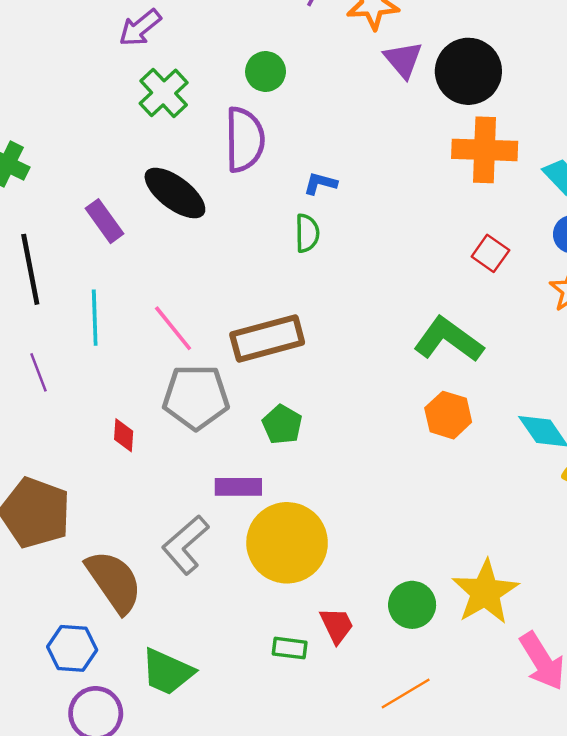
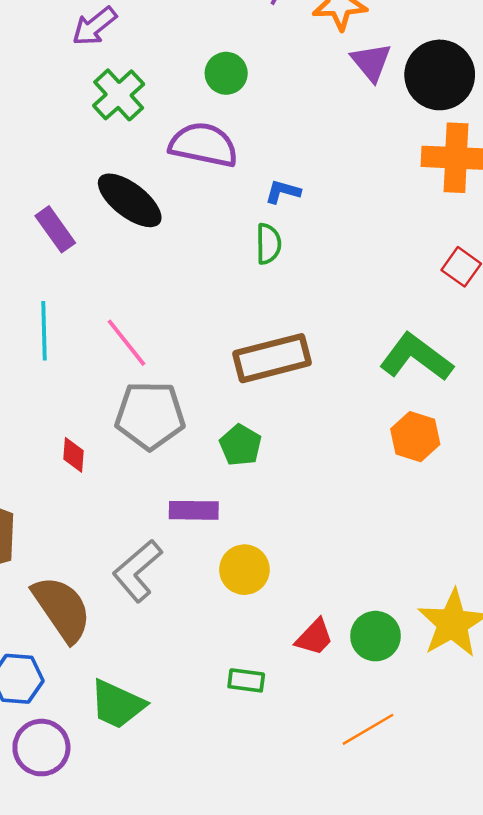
purple semicircle: (245, 140) -> (203, 145), turned -78
brown rectangle: (267, 339) -> (272, 358), moved
yellow circle: (287, 543) -> (244, 570), size x0.6
red trapezoid: (337, 625) -> (314, 637), moved, turned 69

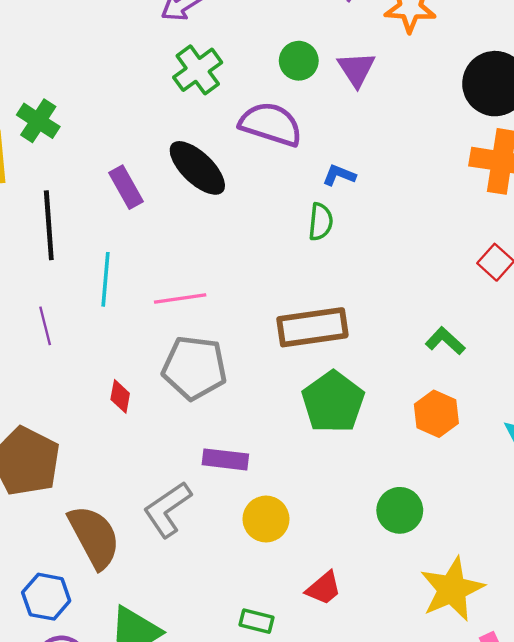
purple triangle: (371, 62) -> (356, 69), moved
pink line: (126, 343) -> (180, 298), turned -66
green L-shape: (416, 357) -> (445, 341), size x0.6
green pentagon: (240, 445) -> (333, 402), moved, size x1.6
green circle: (375, 636) -> (400, 510), moved

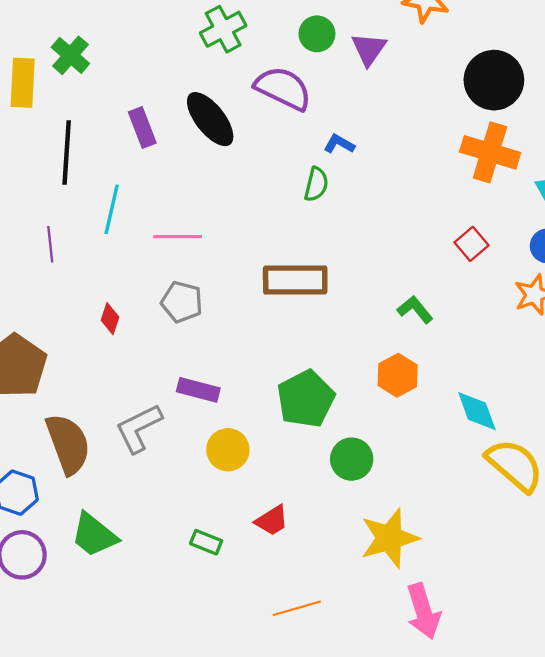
gray pentagon: (194, 368) -> (182, 302), size x0.7
green pentagon: (333, 402) -> (306, 399), moved

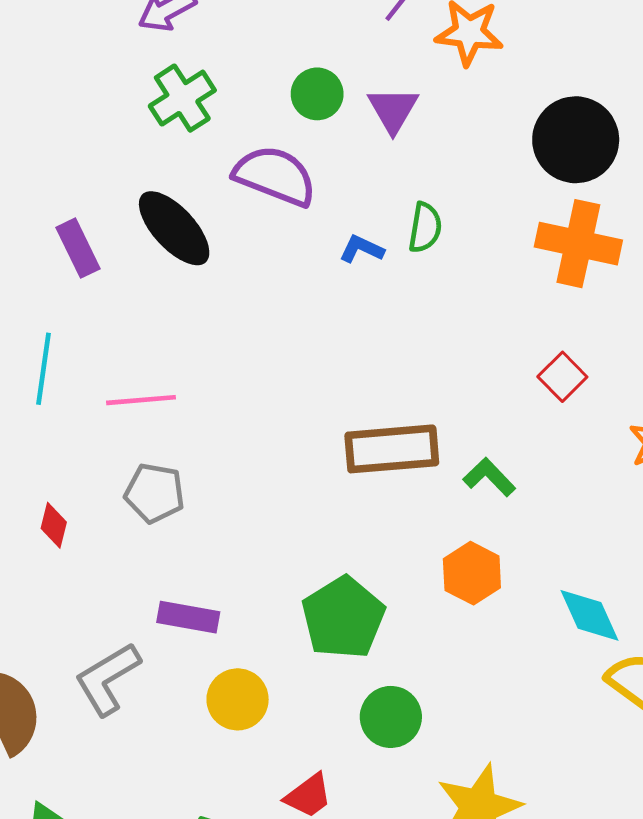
green semicircle: (316, 184) -> (425, 228), moved
brown rectangle: (295, 280) -> (392, 449), moved
green circle: (352, 459) -> (391, 717), moved

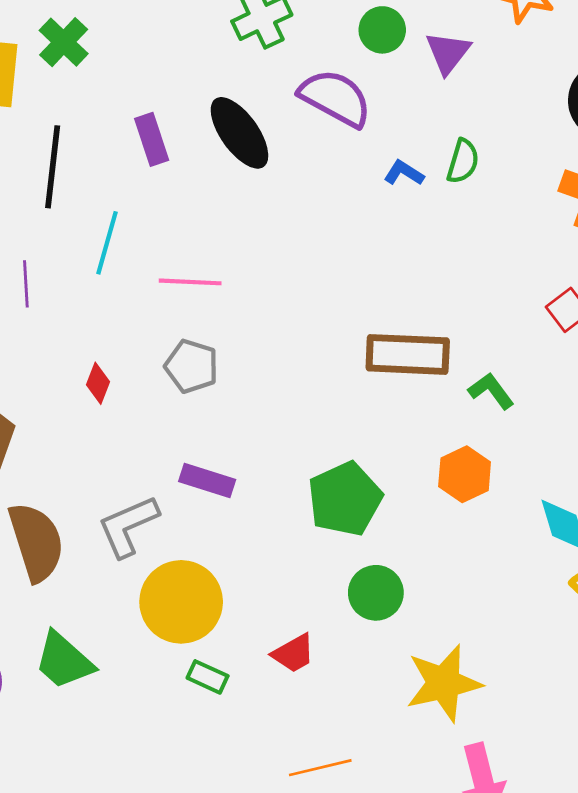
yellow circle: (238, 699) -> (181, 602), moved, size x1.5

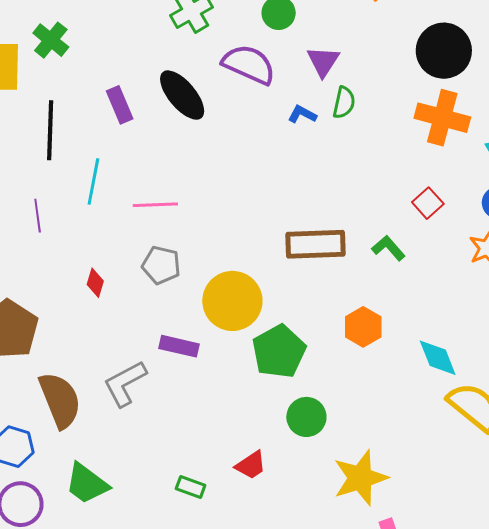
purple triangle: (448, 53) -> (323, 61), moved
green L-shape: (491, 391) -> (388, 248), moved
yellow circle: (181, 602) -> (232, 301), moved

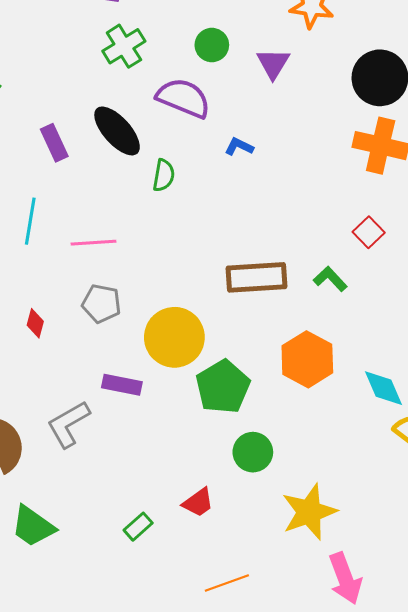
purple triangle: (323, 61) -> (273, 63), moved
green semicircle: (344, 103) -> (164, 175), moved
orange hexagon: (363, 327) -> (307, 359), size x1.4
green rectangle: (191, 487) -> (138, 527), turned -60

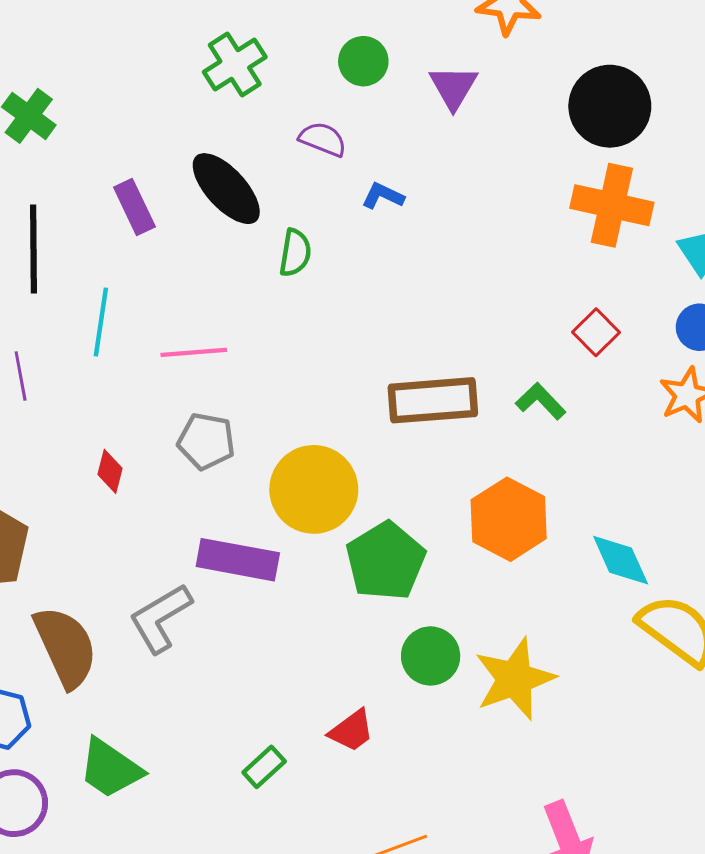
purple semicircle: (183, 98) -> (323, 139), size x0.6
blue L-shape: (239, 147) -> (383, 196), moved
purple rectangle: (122, 385) -> (238, 560), size x1.4
yellow star: (309, 512) -> (515, 679), moved

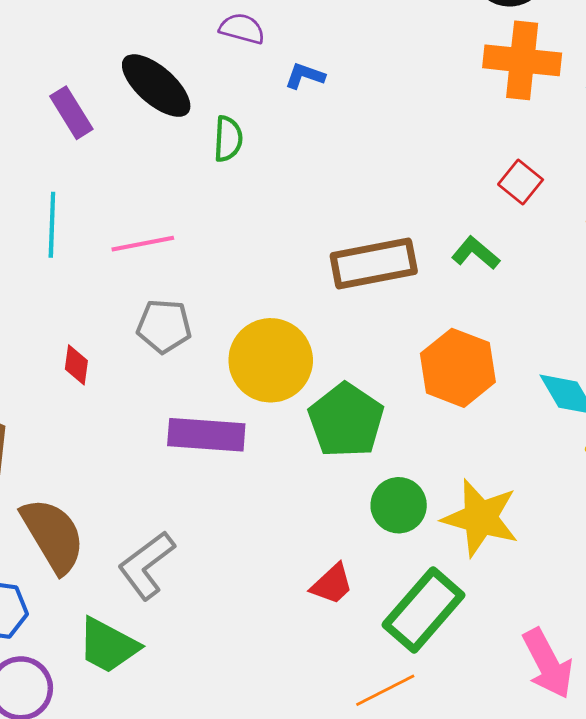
gray L-shape: (160, 618) -> (146, 565), moved
yellow star: (515, 679) -> (480, 518), turned -30
green rectangle: (264, 767) -> (424, 610), moved, size x2.0

